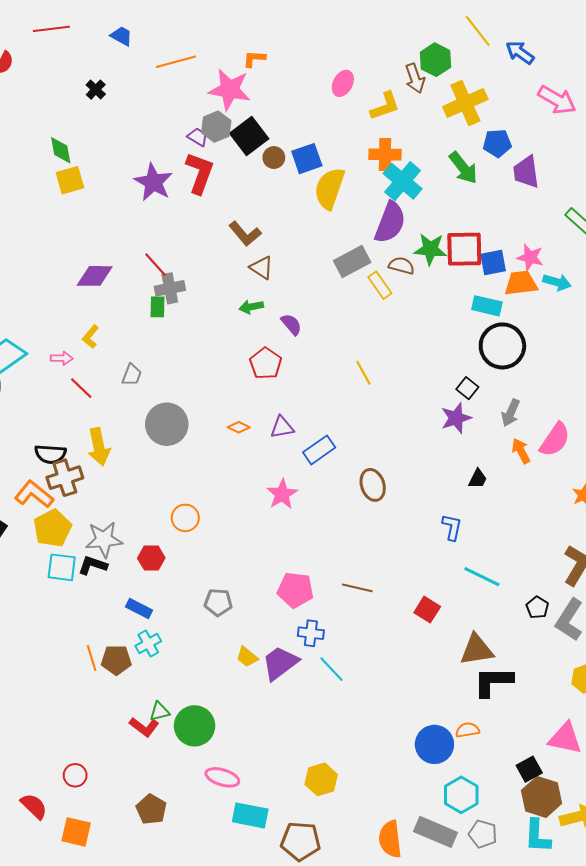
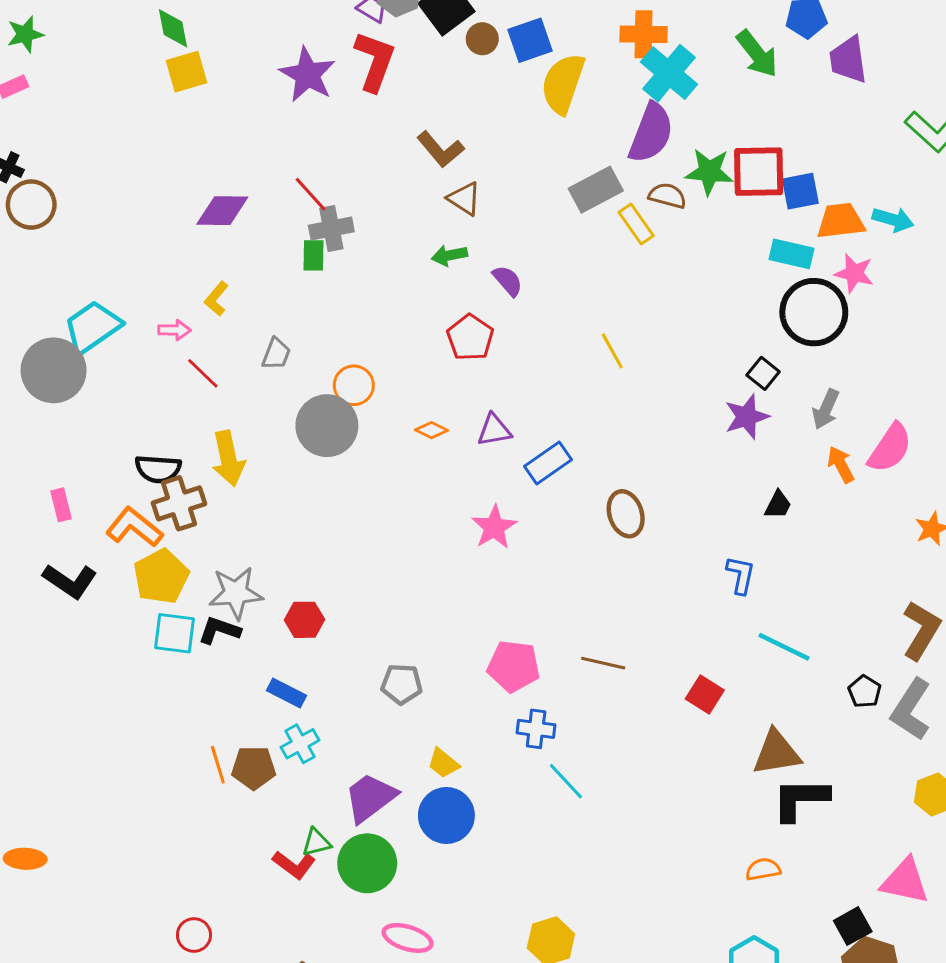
pink star: (530, 257) -> (854, 273), moved
orange circle: (185, 518) -> (354, 385), moved
purple trapezoid: (280, 663) -> (370, 798), moved
blue circle: (434, 744) -> (446, 815), moved

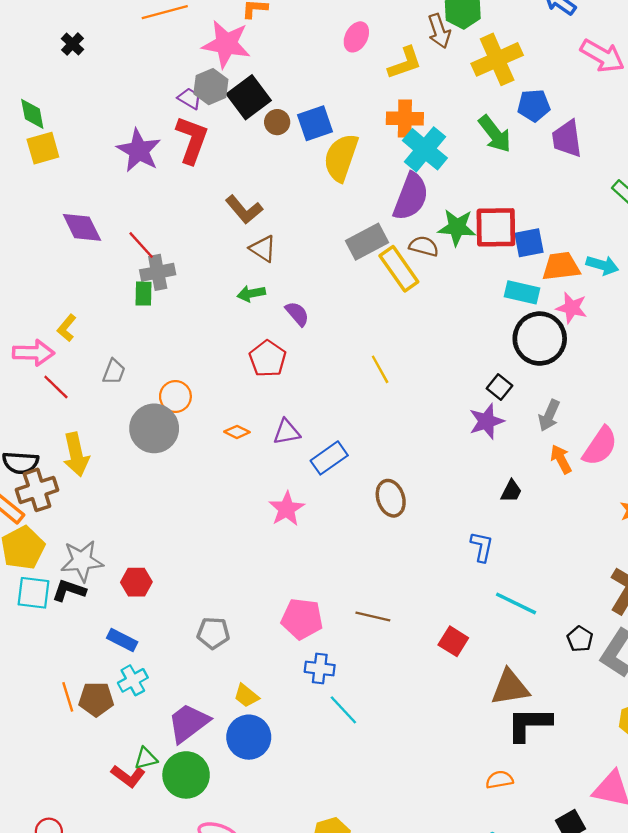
purple diamond: (222, 211) -> (82, 227), moved, turned 63
yellow rectangle: (636, 224) -> (399, 269), size x1.4
pink arrow: (175, 330) -> (33, 353), size x1.6

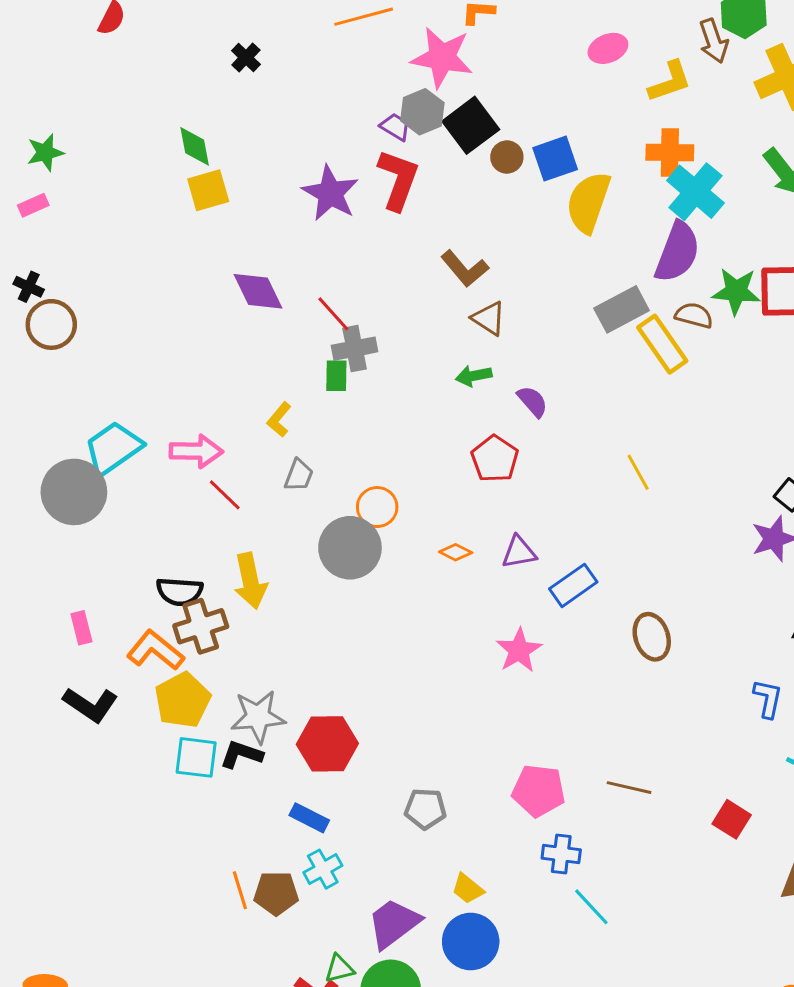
pink ellipse: (356, 37) -> (608, 48), turned 40
yellow L-shape: (67, 328) -> (279, 420), moved
red hexagon: (136, 582) -> (327, 744), size x1.5

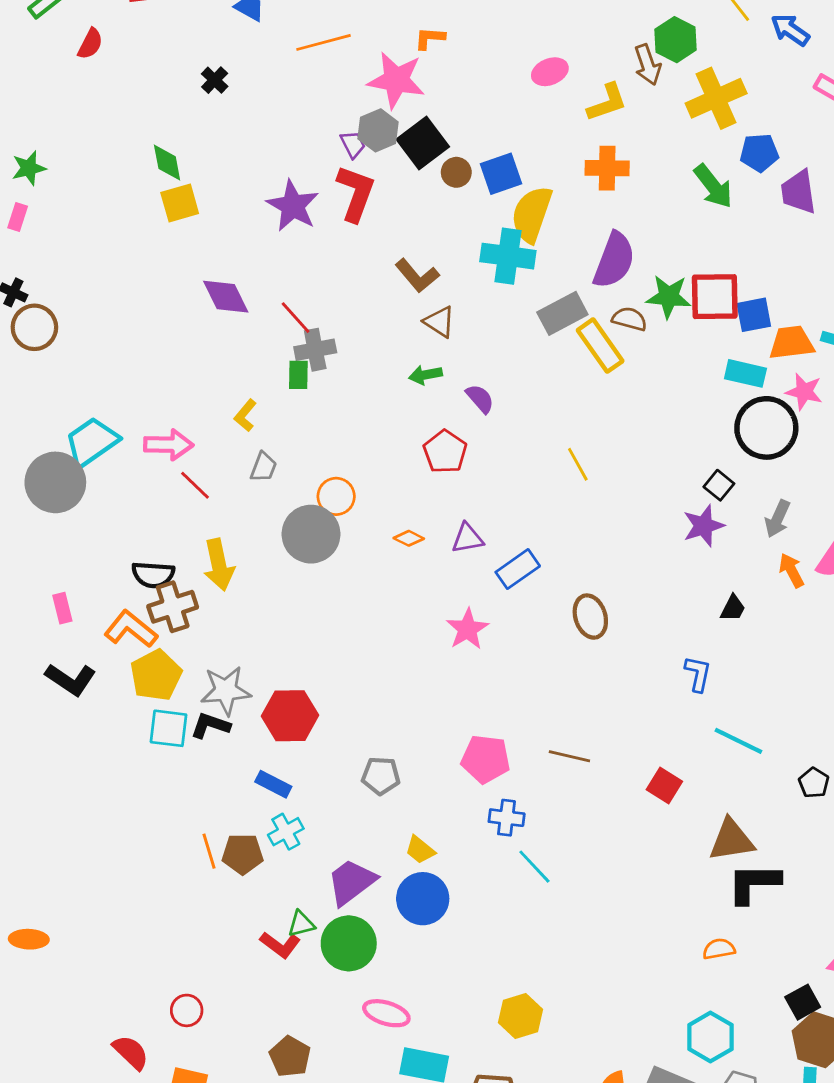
purple trapezoid: (395, 127) -> (353, 144), turned 32
cyan cross: (695, 192) -> (508, 256), moved, turned -32
pink rectangle: (33, 205) -> (18, 217), turned -48

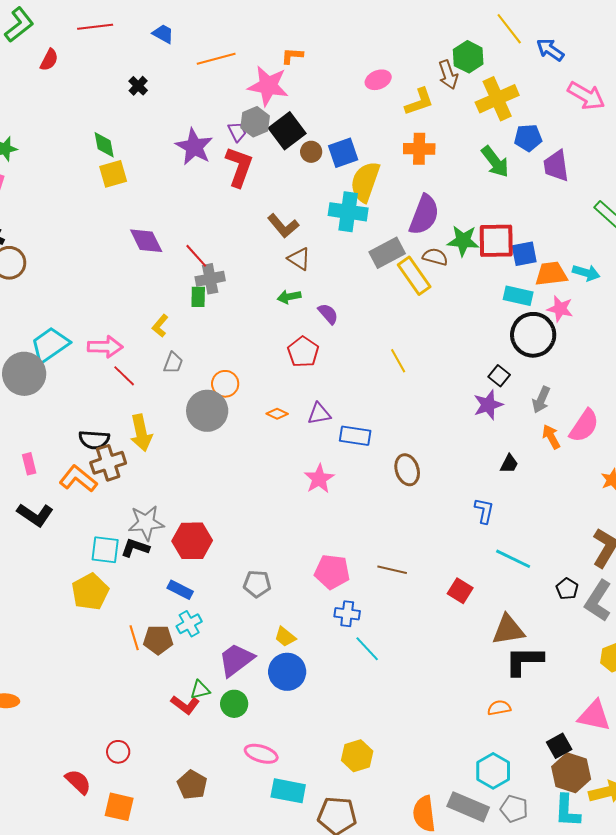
purple star: (293, 206) -> (194, 147), moved
blue rectangle: (518, 569) -> (355, 436), turned 44
yellow pentagon: (156, 675) -> (90, 592), moved
green circle: (349, 943) -> (234, 704), size x0.7

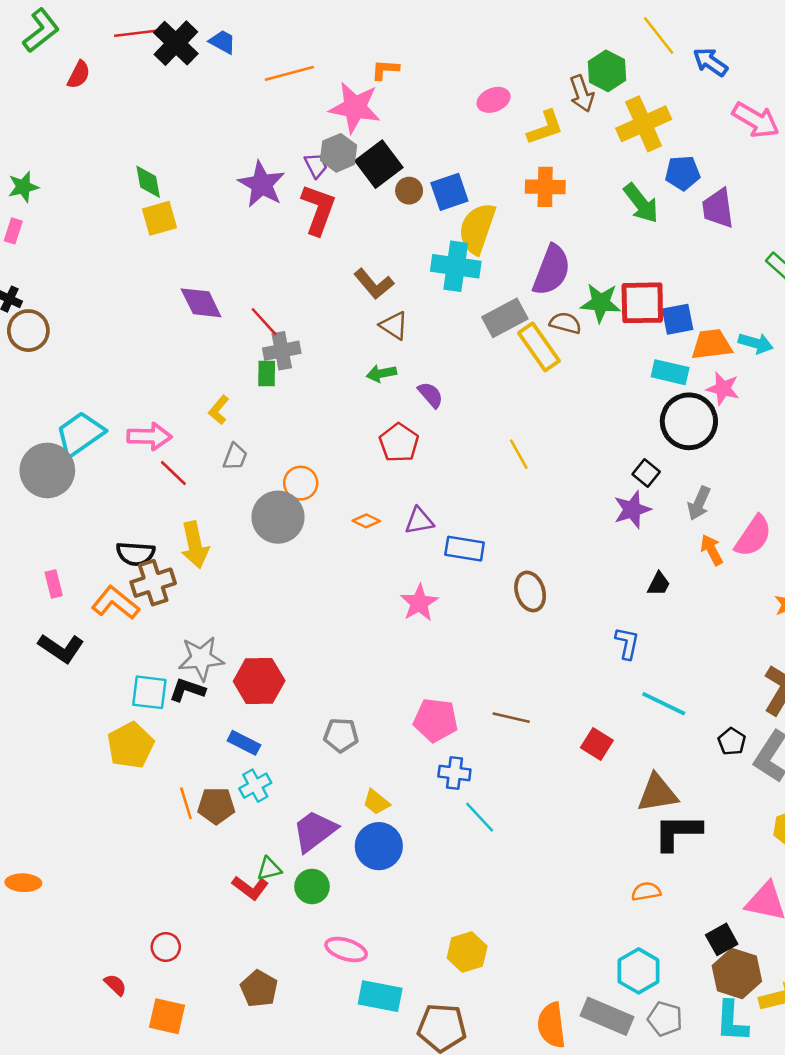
black cross: (138, 86) -> (176, 43), moved, size x1.8
red semicircle: (78, 782) -> (115, 985), size x0.7

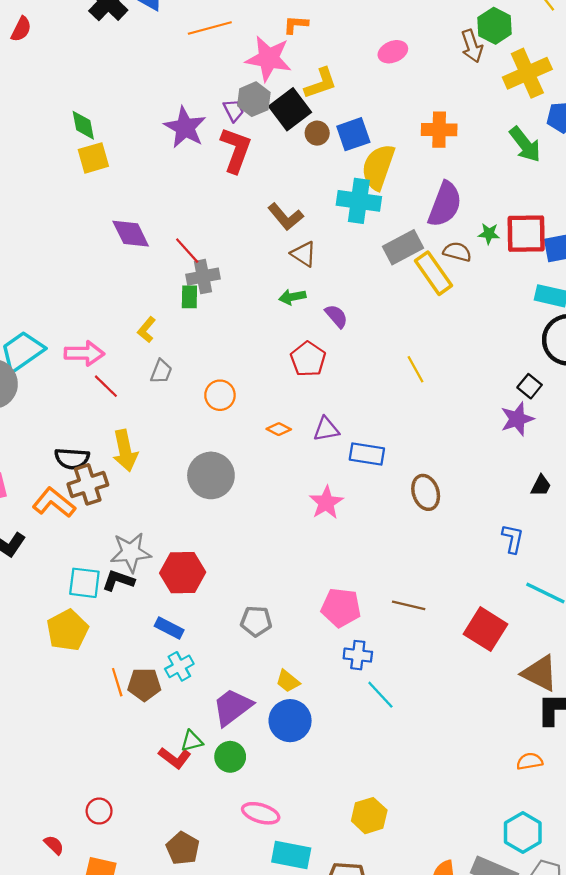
yellow L-shape: (545, 128) -> (321, 83), moved
green star: (601, 303) -> (489, 234), size x0.6
gray circle: (278, 517) -> (211, 475), moved
red square: (597, 744) -> (486, 629), size x1.5
brown triangle: (657, 793) -> (540, 673), turned 36

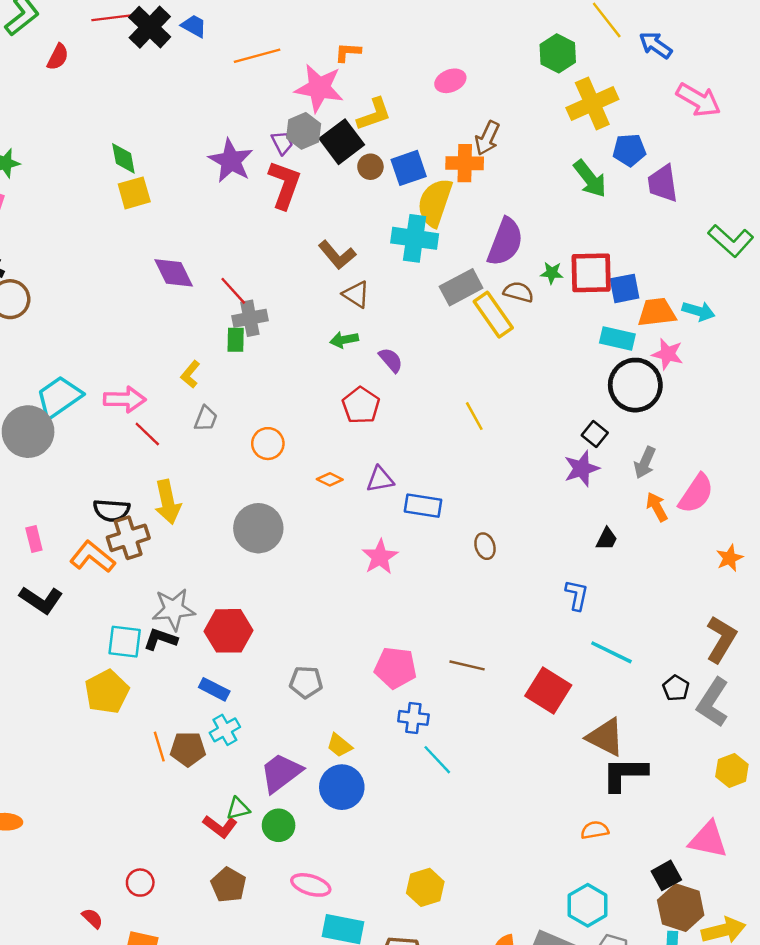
brown arrow: (472, 46) -> (487, 138), moved, turned 44
orange cross: (439, 130) -> (465, 163), moved
brown ellipse: (426, 492) -> (485, 546), size x0.7
brown pentagon: (183, 848) -> (228, 885), moved

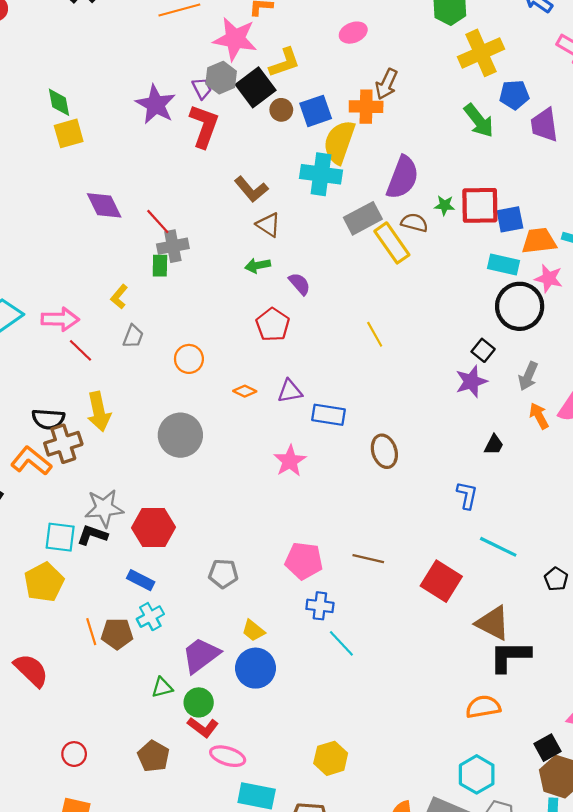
brown ellipse: (485, 546) -> (384, 451), size x1.4
red L-shape: (220, 827) -> (203, 727), moved
orange semicircle: (595, 830) -> (483, 707), size x1.4
red semicircle: (92, 918) -> (31, 670), moved, size x1.8

